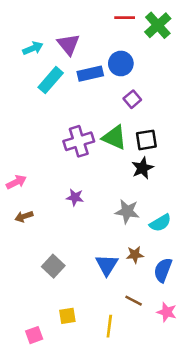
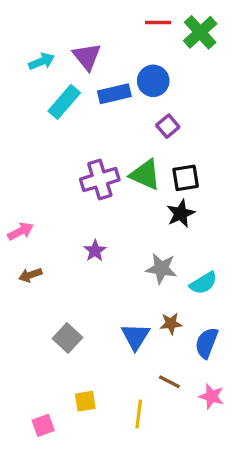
purple star: (75, 197) -> (95, 251), turned 30

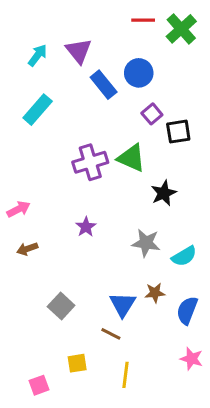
cyan arrow: (42, 61) -> (38, 55), turned -30
blue rectangle: (114, 94) -> (104, 85), turned 64
cyan rectangle: (64, 102) -> (38, 110), moved
black square: (186, 178) -> (178, 132), moved
brown line: (169, 382) -> (111, 334), moved

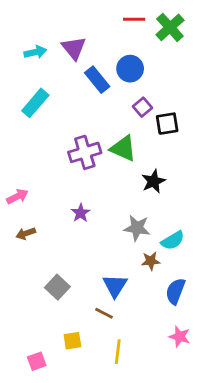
cyan arrow: (38, 55) -> (35, 52), turned 40
brown star: (155, 293) -> (151, 261), moved

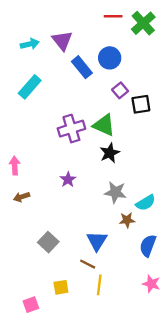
black star: (153, 181) -> (110, 153), moved
pink arrow: (17, 196) -> (15, 166), turned -66
yellow line: (118, 352) -> (99, 285), moved

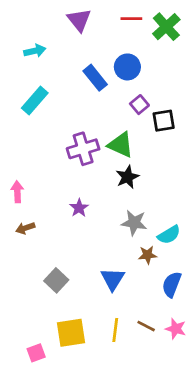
purple triangle: (62, 41) -> (79, 20), moved
brown line: (88, 264) -> (146, 326), moved
yellow square: (61, 287) -> (71, 333), size x1.6

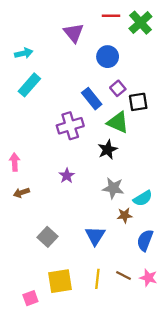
purple triangle: (79, 20) -> (74, 33), moved
cyan arrow: (35, 51) -> (24, 53), moved
blue rectangle: (95, 78) -> (92, 99), moved
green triangle: (121, 145) -> (118, 122), moved

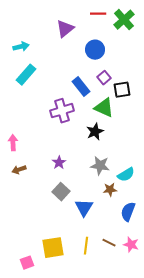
purple triangle: (74, 33) -> (65, 29), turned 30
purple star: (67, 176) -> (59, 163), moved
gray square: (47, 237) -> (61, 192), moved

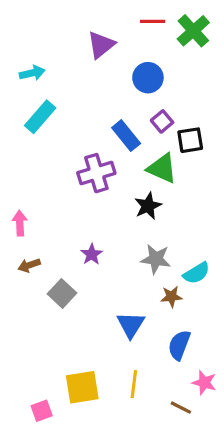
gray square: (61, 192) -> (62, 293), moved
blue semicircle: (128, 212) -> (179, 345), moved
brown line: (109, 243) -> (181, 408), moved

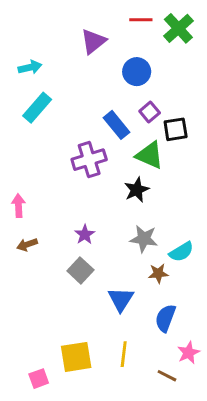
gray square: (62, 293) -> (80, 270), moved
pink star: (204, 383) -> (189, 353), turned 30

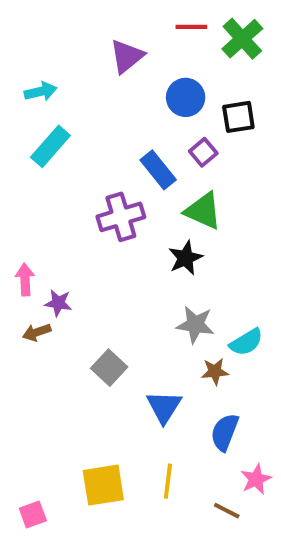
black square: (176, 129) -> (238, 117), moved
purple star: (85, 234) -> (58, 303), moved, turned -30
pink square: (39, 379) -> (33, 514), moved

